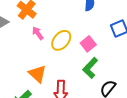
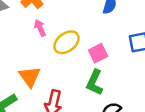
green L-shape: (90, 68) -> (95, 83), turned -30

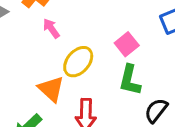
yellow ellipse: (67, 42) -> (78, 62), moved

